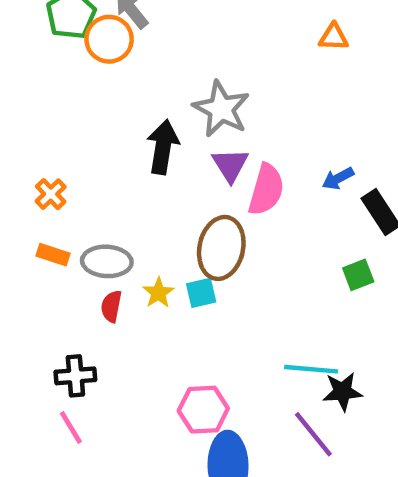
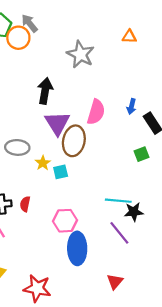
gray star: (221, 109) -> (81, 54), moved
purple triangle: (230, 165) -> (57, 123), moved, size x1.4
blue arrow: (338, 178) -> (132, 106), turned -48
cyan square: (201, 293) -> (61, 172), moved
red semicircle: (111, 306) -> (25, 204), moved

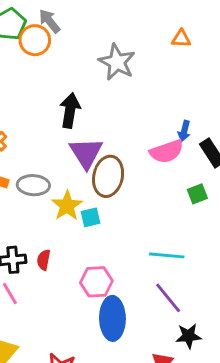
pink semicircle: (96, 112) -> (167, 151), moved, turned 55
yellow star: (43, 163) -> (67, 206), size x1.5
black star: (134, 212) -> (189, 336), moved

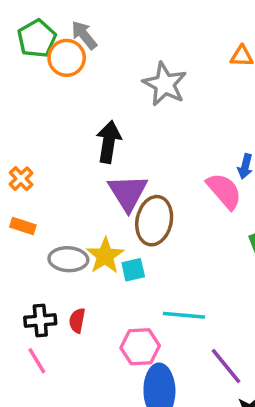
pink semicircle: (167, 151) -> (224, 191), turned -112
gray ellipse: (33, 185) -> (68, 259), moved
cyan line: (167, 255) -> (184, 315), moved

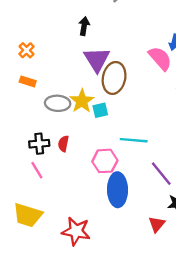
black arrow: (109, 142) -> (84, 26), size x0.7

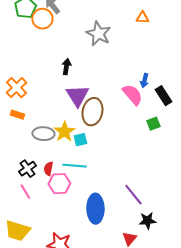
orange cross: (26, 50) -> (16, 88), size x1.5
cyan line: (134, 140) -> (74, 166), moved
black cross: (39, 144) -> (27, 169), turned -30
pink hexagon: (105, 161) -> (59, 184), moved

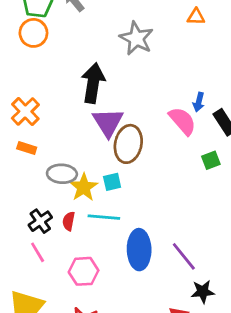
orange circle: (42, 19) -> (33, 33), moved
black arrow: (66, 67) -> (93, 83), size x1.8
yellow star: (64, 132) -> (84, 187), moved
pink hexagon: (59, 184) -> (84, 271), moved
blue ellipse: (95, 209) -> (139, 250), moved

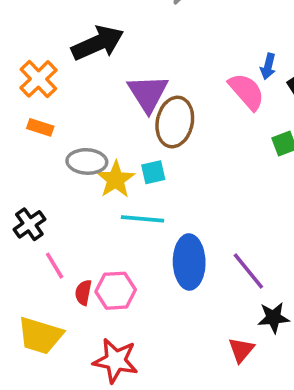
black arrow: (93, 83) -> (98, 43), moved, turned 57
black cross: (40, 221) -> (29, 224), moved
red semicircle: (69, 221) -> (83, 292), moved

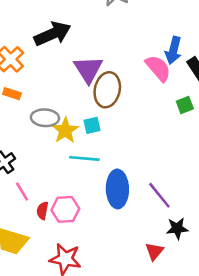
blue arrow: (268, 66) -> (173, 50), size x1.5

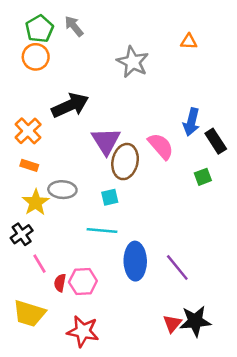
pink semicircle: (158, 68) -> (161, 146), moved
yellow star: (65, 130) -> (36, 202), moved
black star: (177, 228) -> (195, 321), moved, size x1.4

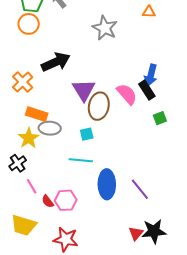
black rectangle: (216, 141) -> (147, 90), moved
orange rectangle: (29, 165) -> (37, 114), moved, size x1.5
red semicircle: (60, 283) -> (48, 201), turned -48

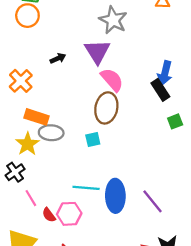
black arrow: (56, 62) -> (58, 58), size x0.5
purple triangle: (84, 90) -> (97, 52), moved
pink semicircle: (127, 94) -> (112, 80), moved
cyan line: (81, 160) -> (86, 188), moved

